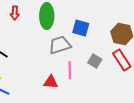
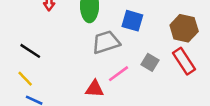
pink line: (70, 70) -> (119, 74), turned 54

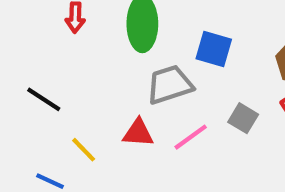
yellow line: (25, 79) -> (84, 150), moved
red triangle: (95, 89) -> (138, 133), moved

